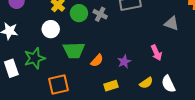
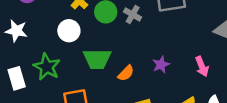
green star: (35, 58) -> (47, 67), turned -30
purple star: (124, 62) -> (161, 65), moved

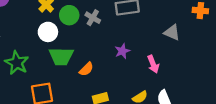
white circle: (69, 31) -> (48, 32), moved
purple star: (161, 65) -> (122, 51), moved

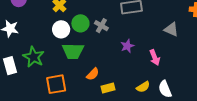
green circle: (69, 15) -> (80, 23), moved
gray cross: (93, 18) -> (101, 26), moved
orange semicircle: (86, 69) -> (93, 74), moved

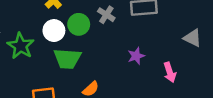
gray cross: (101, 26) -> (106, 15), moved
green star: (34, 57) -> (21, 46), moved

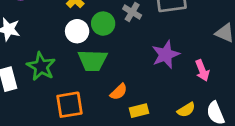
green star: (21, 46) -> (41, 66), moved
purple star: (136, 56) -> (166, 55), size x1.5

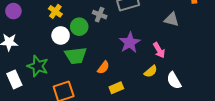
orange semicircle: (119, 92) -> (103, 67), moved
yellow semicircle: (186, 110) -> (151, 71), moved

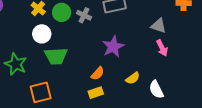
green circle: (79, 27) -> (62, 12), moved
pink arrow: (159, 50) -> (162, 48), moved
orange semicircle: (103, 67) -> (98, 73), moved

